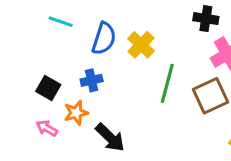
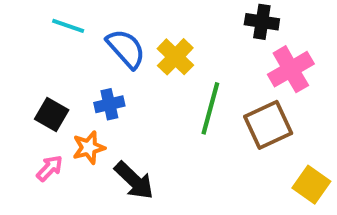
blue semicircle: (104, 39) -> (126, 49), turned -60
pink arrow: (47, 128) -> (50, 168), turned 105

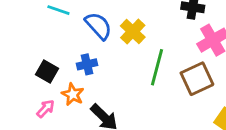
orange star: (89, 148) -> (73, 94), turned -30

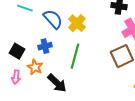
green line: (157, 67) -> (75, 56), moved
pink arrow: (46, 109) -> (16, 77), turned 144

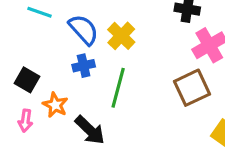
blue cross: (45, 46) -> (84, 66), moved

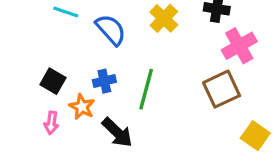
yellow cross: (121, 36) -> (164, 18), moved
blue cross: (84, 66) -> (104, 81), moved

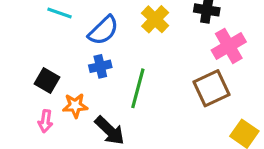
blue semicircle: (111, 30) -> (103, 30), turned 88
blue cross: (104, 81) -> (100, 66), moved
orange star: (82, 107) -> (75, 106), turned -30

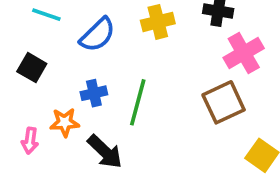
yellow cross: (155, 19) -> (158, 22), turned 32
blue cross: (100, 66) -> (94, 93), moved
black square: (47, 80) -> (32, 68), moved

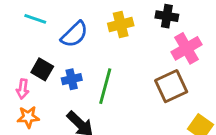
black square: (32, 68) -> (42, 69), moved
orange star: (65, 122) -> (28, 117), moved
pink arrow: (30, 141) -> (23, 89), moved

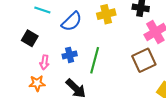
black square: (42, 69) -> (30, 38), moved
pink arrow: (23, 89) -> (44, 62), moved

